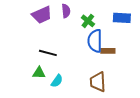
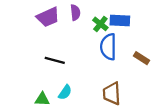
blue rectangle: (122, 18) -> (120, 21), moved
brown rectangle: (108, 51) -> (141, 58), moved, turned 32
green triangle: (39, 73) -> (42, 99), moved

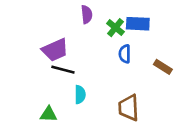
purple trapezoid: (48, 17) -> (55, 50), moved
blue semicircle: (108, 47) -> (125, 54), size x0.6
cyan semicircle: (65, 92) -> (80, 95), moved, turned -35

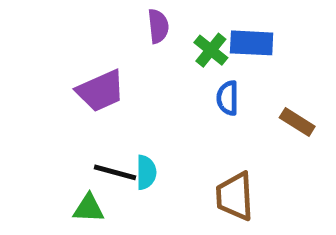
black line: (63, 70) -> (115, 172), moved

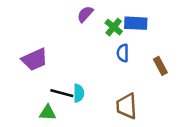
purple semicircle: (158, 26) -> (85, 14), turned -132
purple trapezoid: (101, 91) -> (35, 59), moved
brown rectangle: (297, 122) -> (160, 66), turned 30

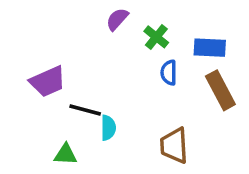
blue rectangle: (136, 23) -> (210, 48), moved
brown rectangle: (160, 66) -> (220, 90), size x1.5
black line: (62, 93) -> (85, 110), moved

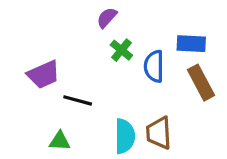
green cross: (156, 37) -> (121, 50), moved
blue semicircle: (169, 73) -> (154, 66), size x1.4
cyan semicircle: (108, 128) -> (125, 136), moved, size x1.5

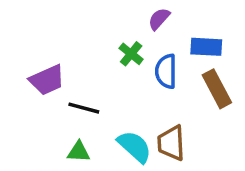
purple semicircle: (107, 18) -> (159, 19), moved
cyan semicircle: (125, 136) -> (135, 147), turned -48
green triangle: (60, 141) -> (79, 152), moved

